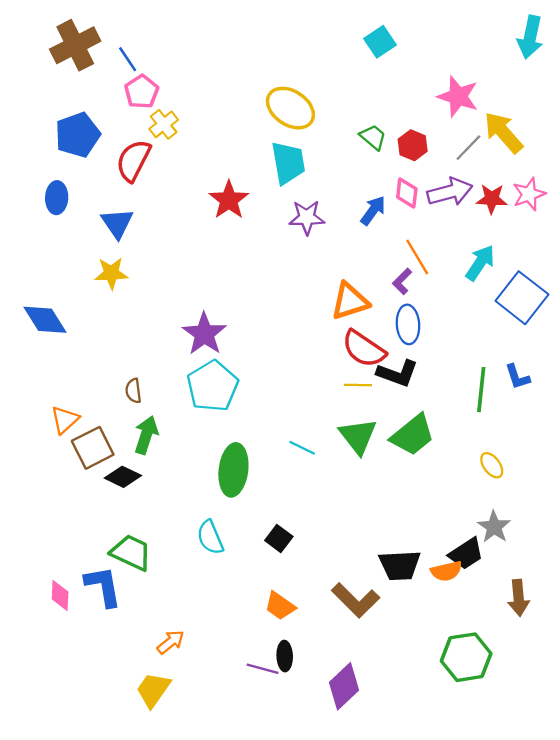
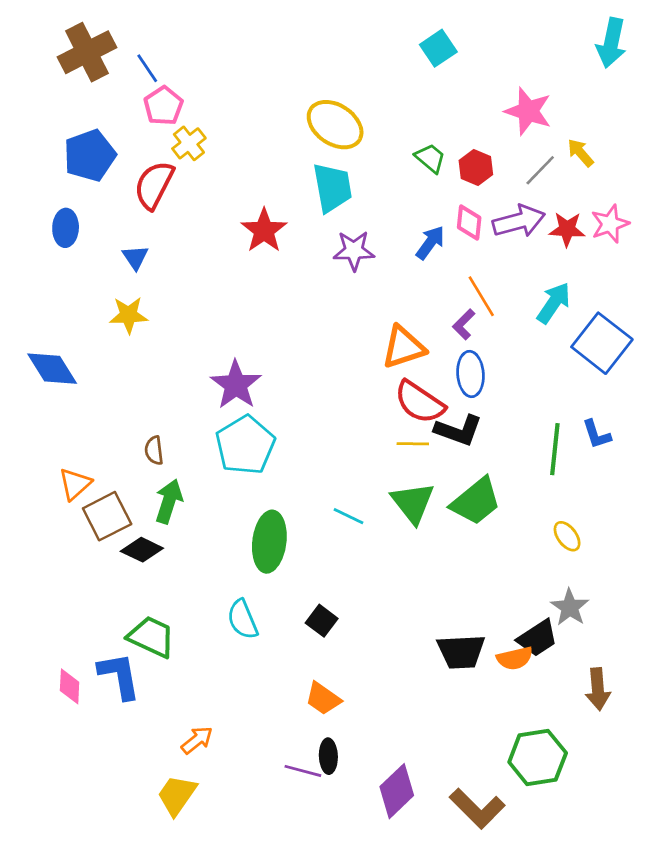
yellow arrow: (503, 132) -> (580, 153), size x0.6
blue triangle: (117, 223) -> (135, 257), size x0.7
brown L-shape: (356, 600) -> (477, 808), moved

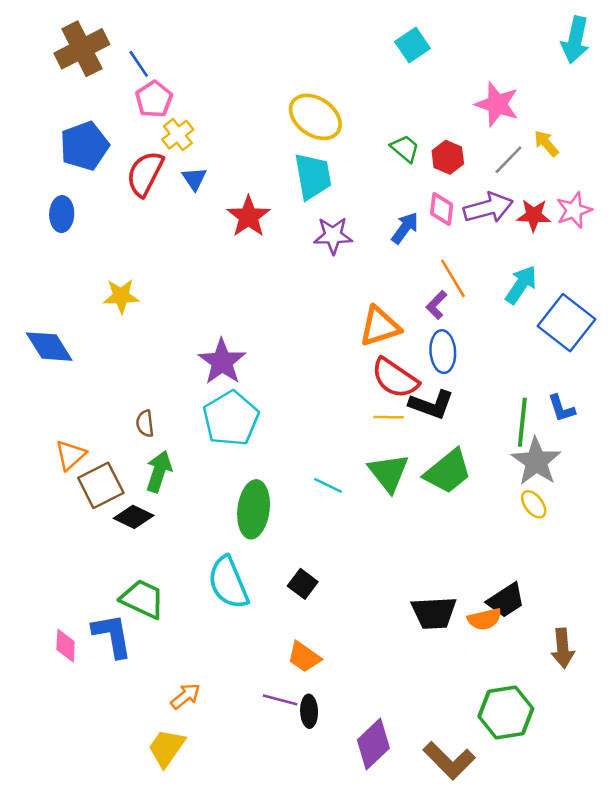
blue triangle: (135, 257) -> (194, 179), moved
gray star: (570, 607) -> (536, 461), moved, size x1.4
cyan semicircle: (243, 619) -> (228, 583), size x1.4
purple line: (303, 771) -> (280, 700), moved

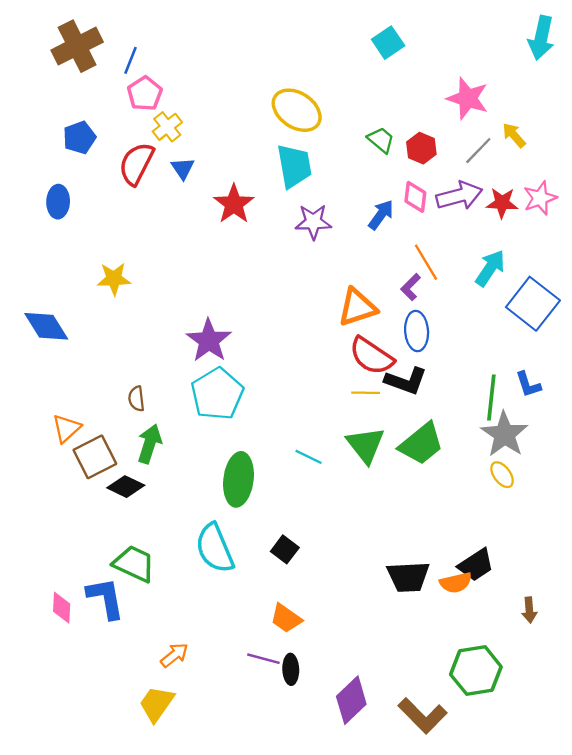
blue line: (139, 64) -> (130, 60), turned 56
blue pentagon: (84, 146) -> (79, 138), size x0.7
brown arrow: (563, 648) -> (529, 610), size x0.7

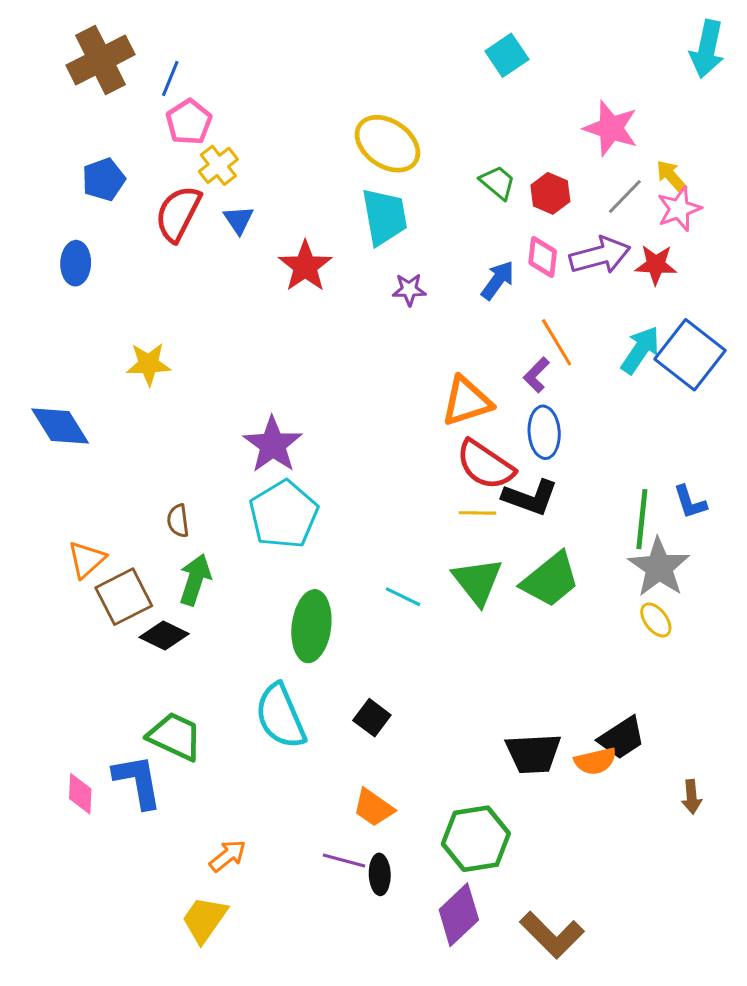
pink star: (540, 198) -> (679, 209), moved
purple star: (313, 222) -> (409, 290), size x0.7
blue square: (533, 304) -> (690, 355), moved
green hexagon: (476, 671) -> (476, 839), moved

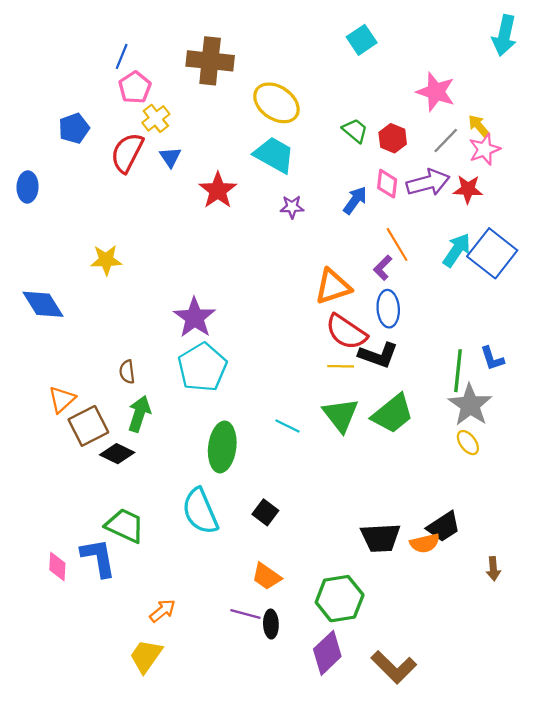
brown cross: (100, 60) -> (210, 61), moved, turned 33
cyan trapezoid: (384, 217) -> (274, 155), turned -51
blue ellipse: (76, 263) -> (28, 187), moved

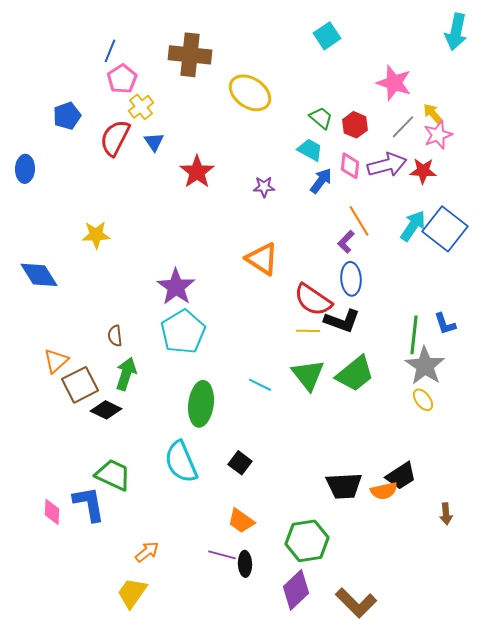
cyan trapezoid: (274, 155) -> (310, 150), moved, size x0.7
orange triangle: (333, 287) -> (262, 259), moved, turned 51

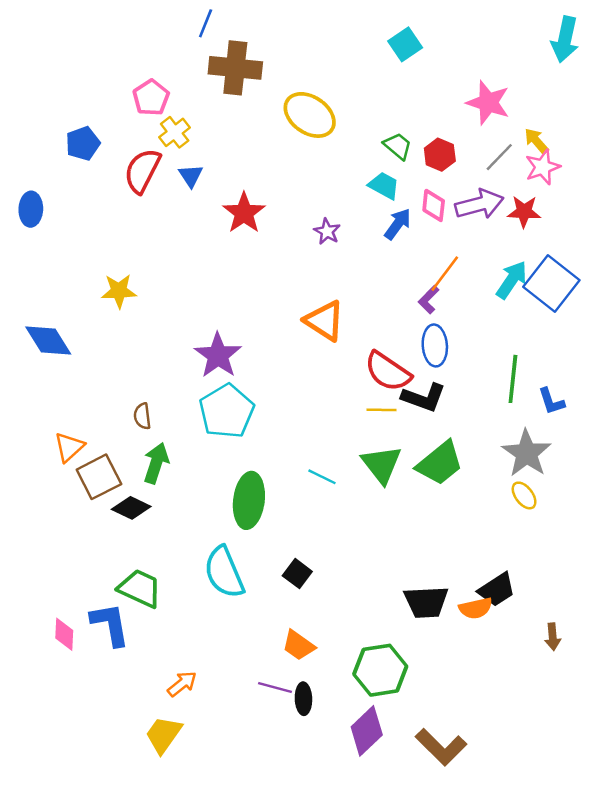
blue line: (110, 51) -> (206, 23), moved
purple star: (264, 187) -> (327, 231), turned 30
orange line: (359, 221) -> (445, 274), turned 68
green line: (414, 335) -> (513, 379), moved

